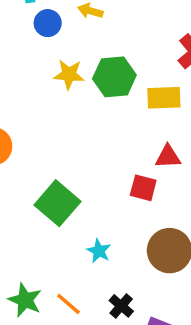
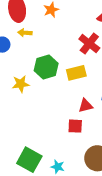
yellow star: (69, 74) -> (21, 84), moved
green square: (58, 203) -> (29, 160), moved

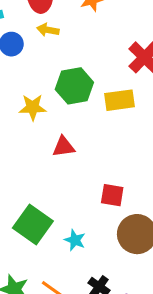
red triangle: (85, 106) -> (64, 147), moved
red square: (75, 126) -> (112, 195), moved

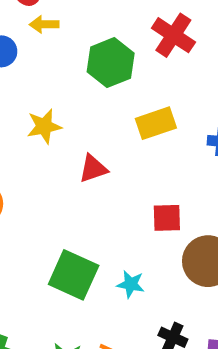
green hexagon: (74, 86) -> (111, 63), moved
yellow rectangle: (120, 100) -> (156, 123), moved

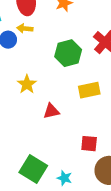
yellow arrow: (44, 24) -> (25, 29), moved
yellow star: (44, 126) -> (27, 84), turned -30

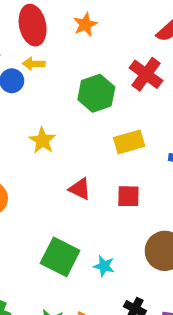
red triangle: (51, 111) -> (80, 189), moved, turned 42
red square: (89, 144) -> (128, 196), moved

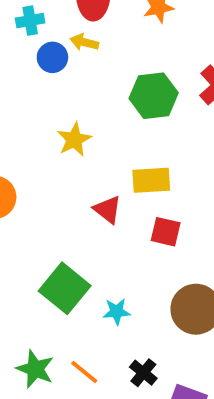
yellow rectangle: (129, 142) -> (151, 180), moved
cyan star: (104, 266) -> (117, 312), turned -30

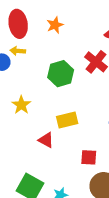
red square: (166, 232) -> (89, 157), moved

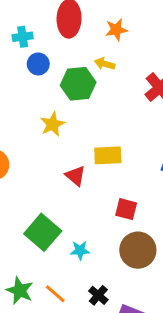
yellow arrow: (18, 51) -> (105, 64), moved
green hexagon: (61, 74) -> (78, 84), moved

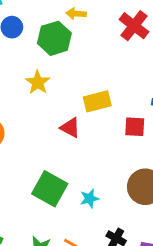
red square: (126, 209) -> (135, 127), moved

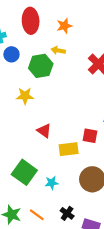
yellow star: (38, 82) -> (25, 96), turned 30
yellow rectangle: (97, 101) -> (69, 149), moved

